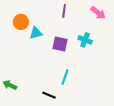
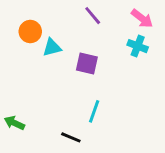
purple line: (64, 11) -> (93, 16), turned -48
cyan cross: (85, 40) -> (138, 46), moved

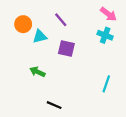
purple line: (93, 16) -> (61, 20), moved
cyan line: (94, 111) -> (106, 84), moved
green arrow: (14, 123) -> (38, 72), moved

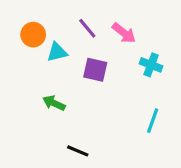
pink arrow: (108, 14) -> (124, 33), moved
cyan cross: (105, 35) -> (151, 65), moved

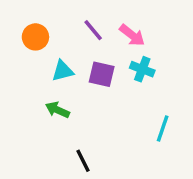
cyan triangle: (57, 52) -> (63, 71), moved
cyan cross: (151, 65) -> (142, 69), moved
black line: (78, 151) -> (83, 161), turned 40

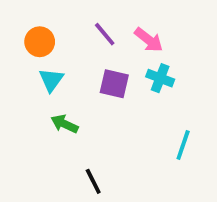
cyan triangle: (63, 71) -> (51, 80), moved, turned -40

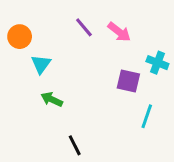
orange circle: (40, 42) -> (20, 37), moved
cyan cross: (160, 78) -> (157, 63), moved
purple square: (114, 84) -> (128, 81), moved

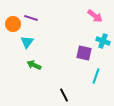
purple line: (84, 27) -> (31, 18), moved, turned -32
pink arrow: (119, 32) -> (95, 16), moved
black line: (75, 145) -> (64, 95), moved

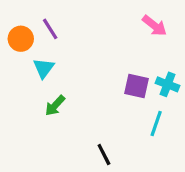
purple line: (31, 18) -> (50, 29), turned 40
cyan cross: (103, 41) -> (167, 84), moved
green arrow: (34, 65) -> (55, 106), turned -72

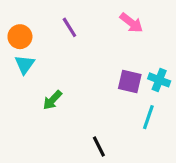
pink arrow: (154, 26) -> (131, 23), moved
purple line: (50, 29) -> (69, 27), moved
cyan triangle: (44, 68) -> (25, 64), moved

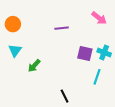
pink arrow: (131, 23) -> (99, 18), moved
purple line: (69, 27) -> (62, 28), moved, turned -64
cyan triangle: (25, 64) -> (15, 50), moved

